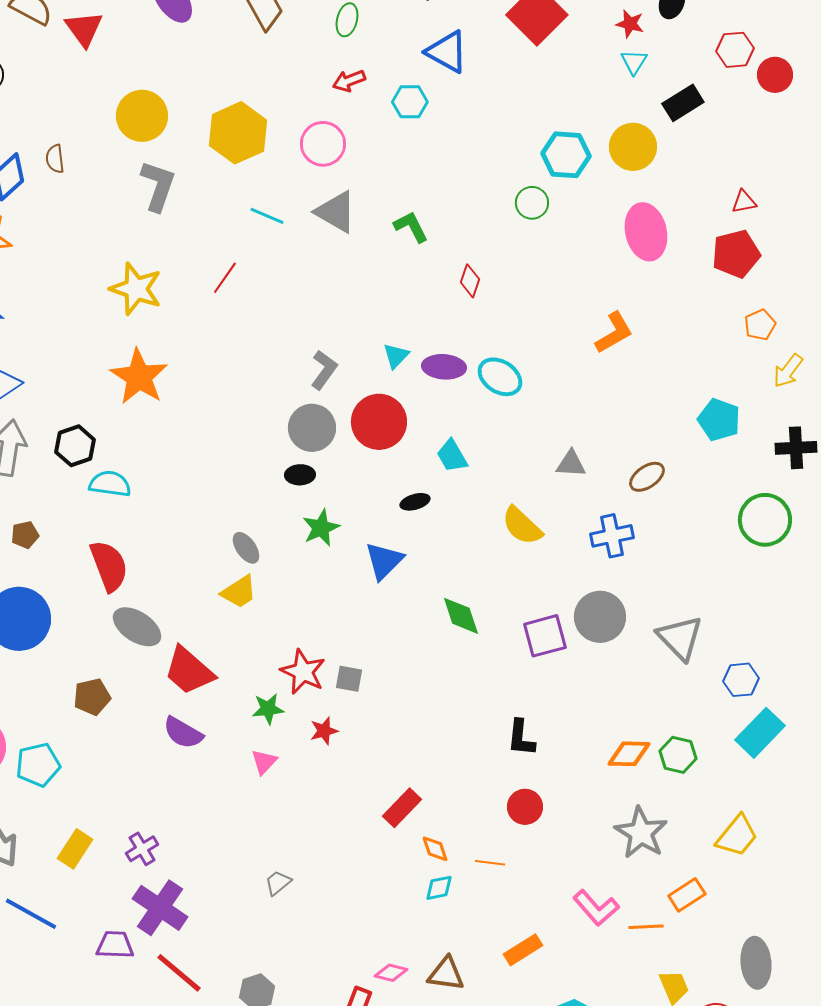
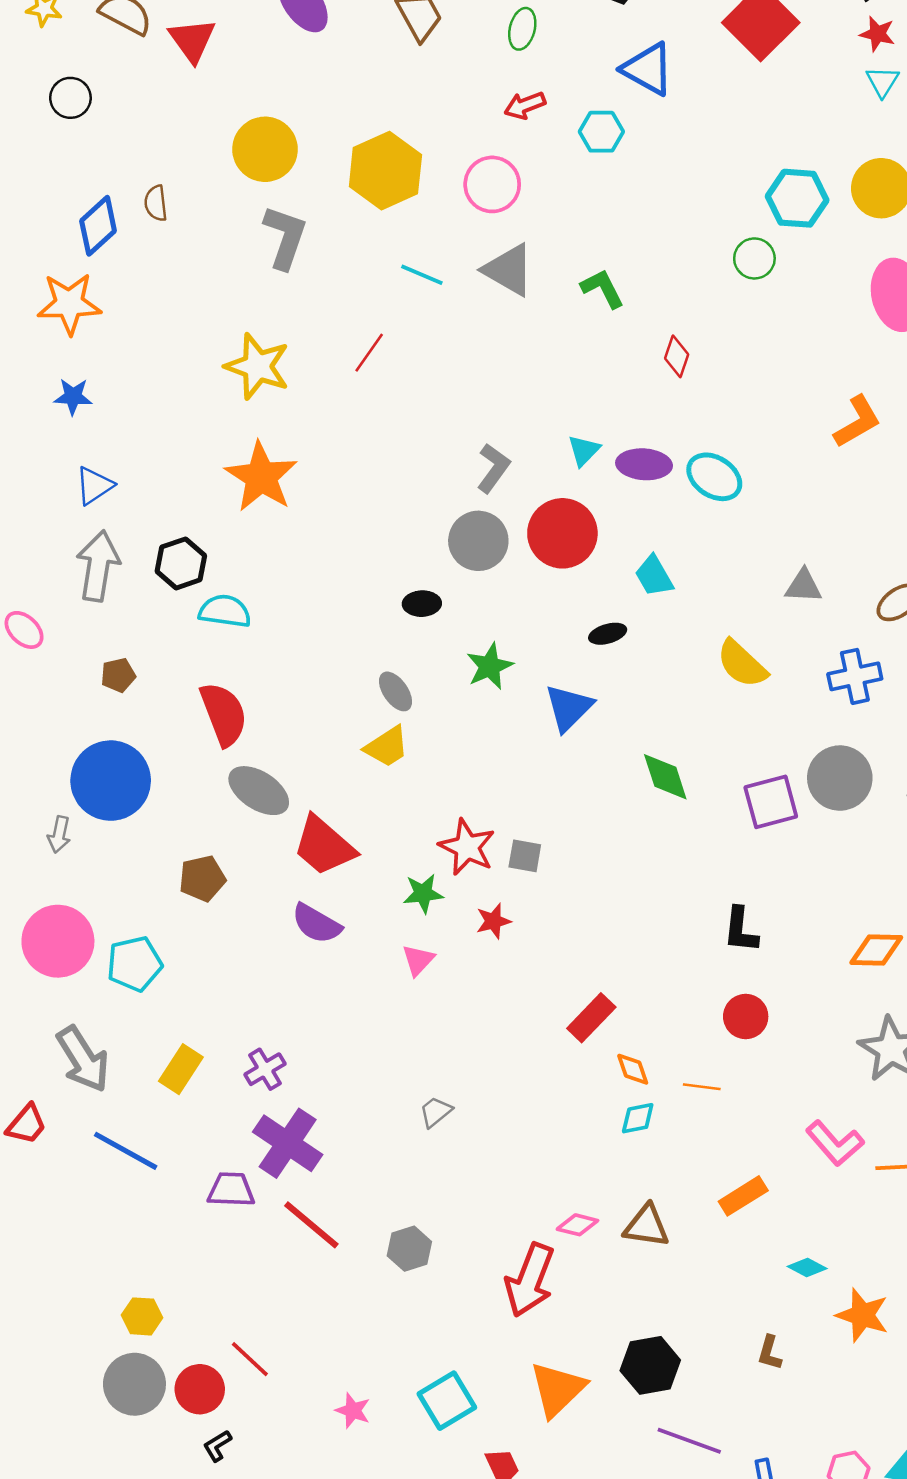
black ellipse: (300, 475) -> (422, 604), moved

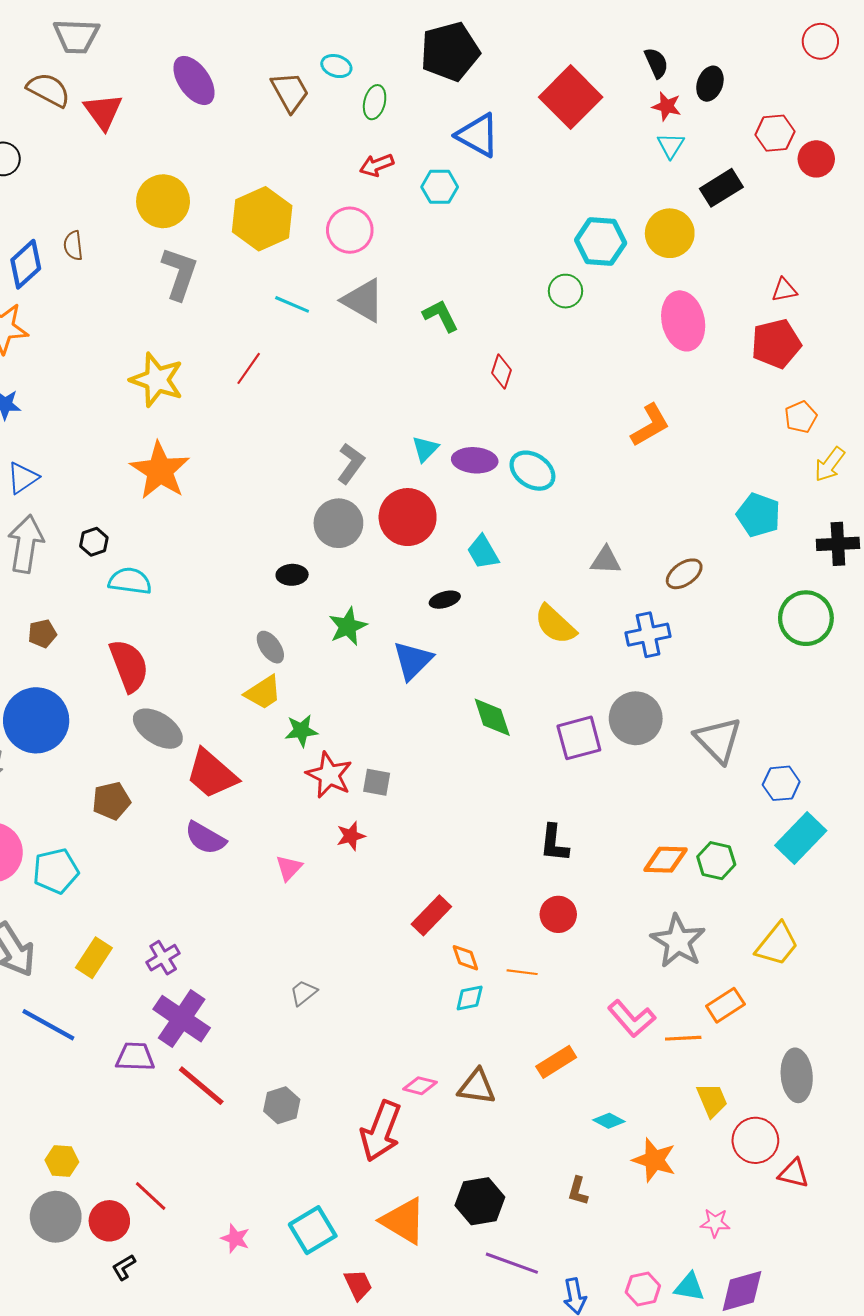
black hexagon: (181, 563) -> (94, 542), size x0.7
green star: (423, 894) -> (301, 731), moved
orange triangle: (557, 1389) -> (403, 1221), turned -45

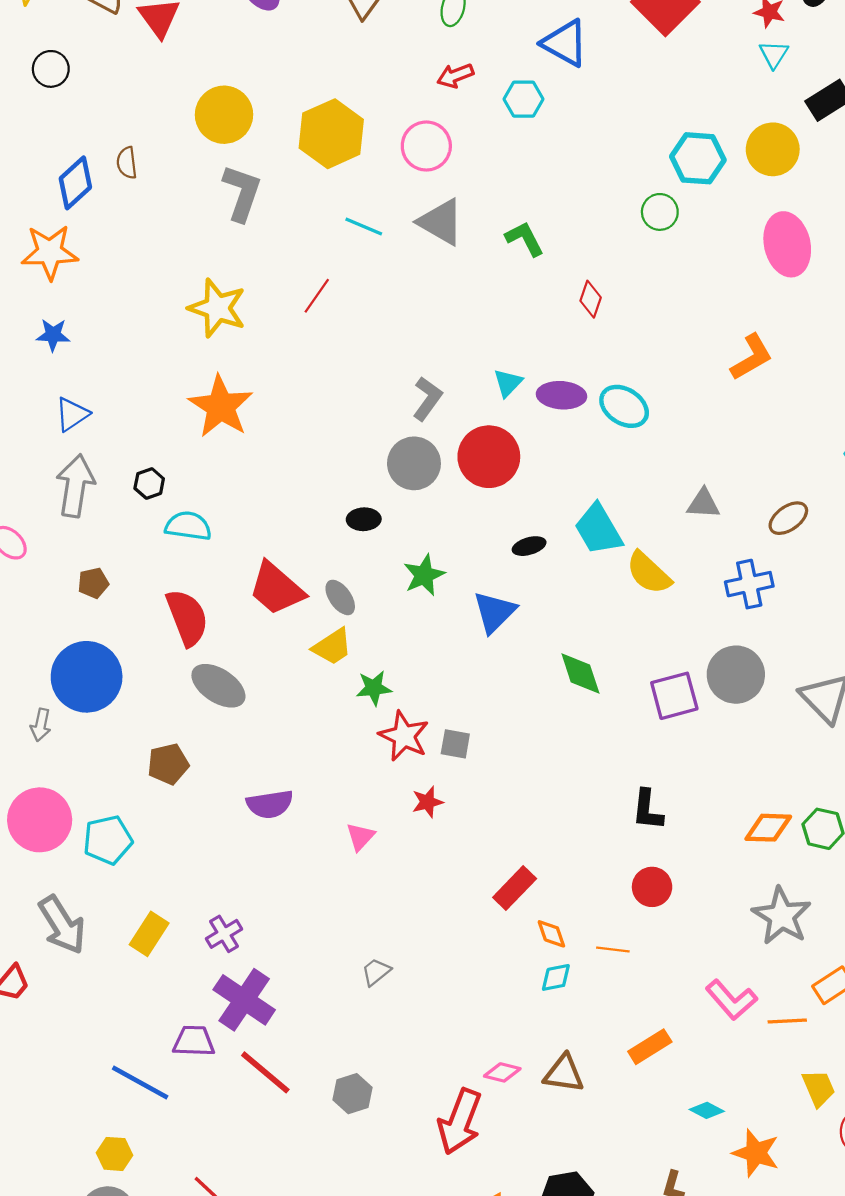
cyan trapezoid: (483, 552) -> (598, 529), moved, size x1.4
red trapezoid: (212, 774) -> (277, 589), moved
purple semicircle: (205, 838) -> (270, 804), turned -39
blue line: (48, 1025) -> (140, 1082), moved

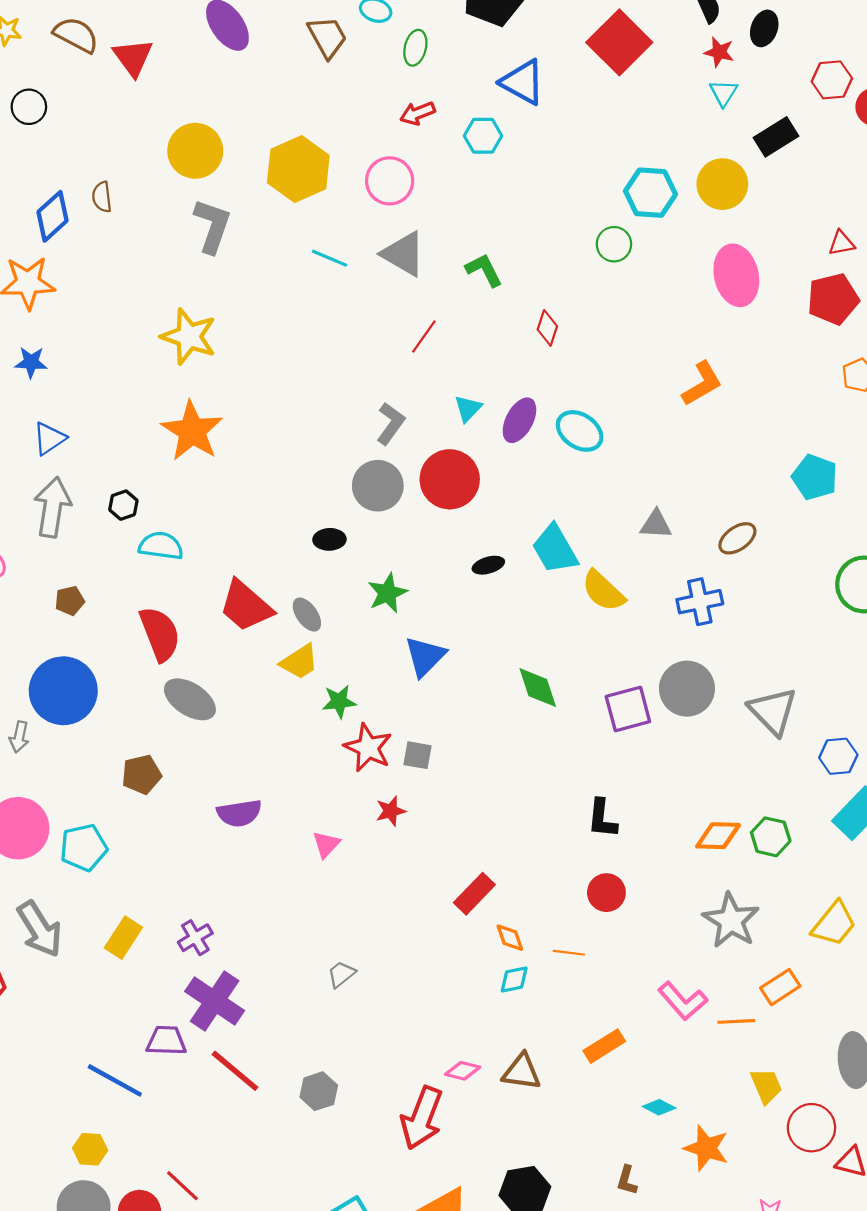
red line: (317, 296) -> (424, 337), moved
purple ellipse: (561, 395) -> (519, 420), turned -66
blue triangle: (494, 612) -> (425, 656), moved

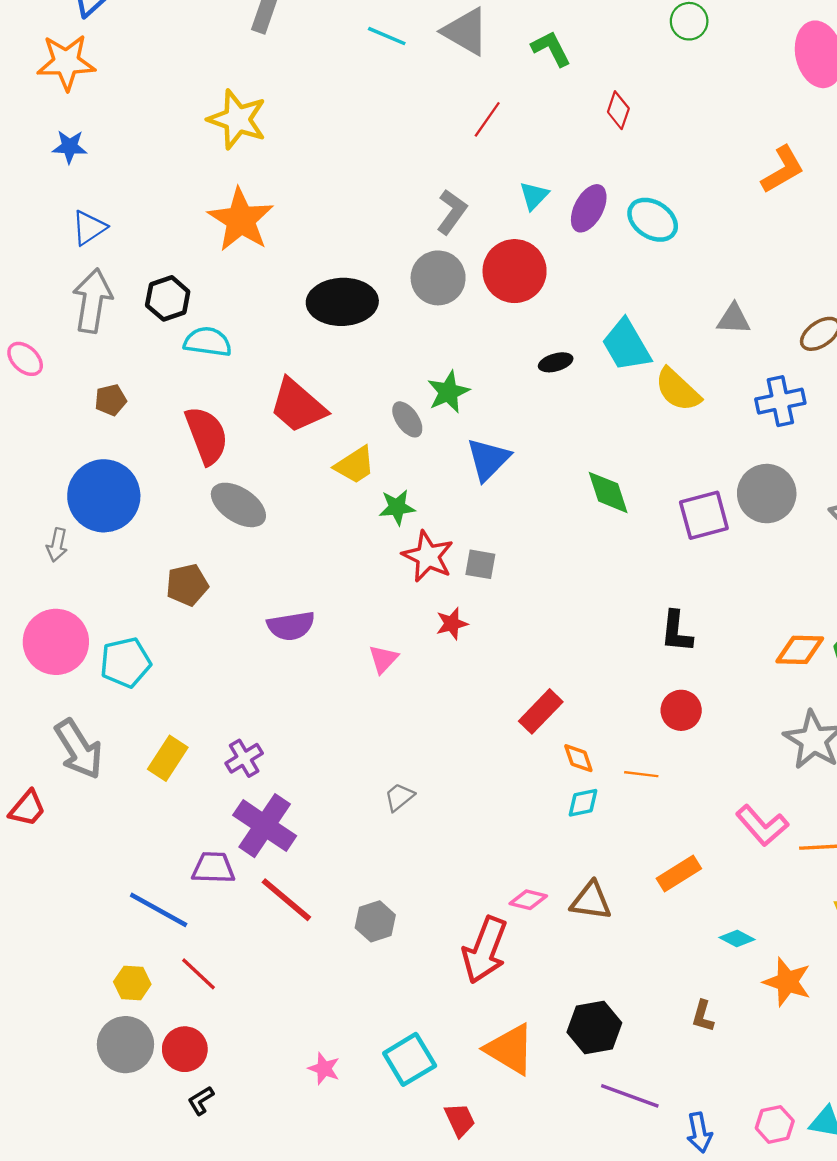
black hexagon: (123, 505) -> (168, 298), size x1.4
black ellipse: (329, 539) -> (342, 302), moved, size x2.0
gray ellipse: (307, 615) -> (407, 419), moved
red line: (182, 1186) -> (199, 974), moved

